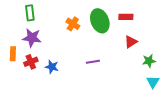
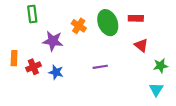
purple star: (32, 38) -> (53, 41), moved
red triangle: (131, 42) -> (141, 45), turned -48
cyan triangle: (153, 82) -> (156, 89), moved

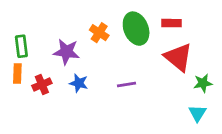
green rectangle: (32, 14) -> (21, 46), moved
red triangle: (141, 45) -> (178, 57), size x1.6
blue star: (56, 72) -> (79, 83), moved

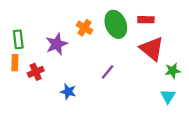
purple star: (66, 52) -> (57, 44), turned -30
blue star: (79, 83) -> (68, 92), moved
purple line: (126, 84) -> (108, 72), turned -42

